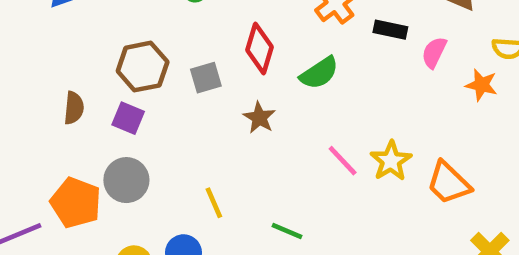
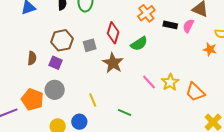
pink semicircle: (434, 52) -> (188, 26), moved
brown star: (259, 118) -> (113, 63), size x1.5

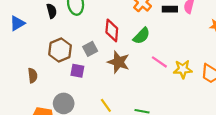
purple square: (56, 63) -> (77, 71), moved
pink line: (149, 82) -> (159, 62), moved
yellow star: (170, 82) -> (183, 69), turned -30

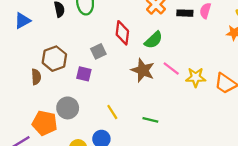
brown hexagon: (60, 50) -> (54, 59), moved
brown star: (118, 62) -> (143, 70), moved

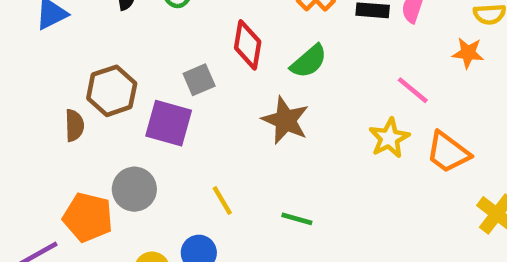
pink line: (171, 69) -> (413, 90), moved
purple square: (84, 74) -> (169, 123), size x1.5
yellow star: (196, 77) -> (389, 138), turned -30

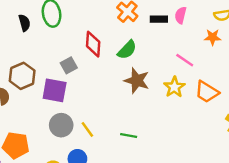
brown star: (285, 120) -> (137, 81), moved
gray circle: (134, 189) -> (61, 125), moved

